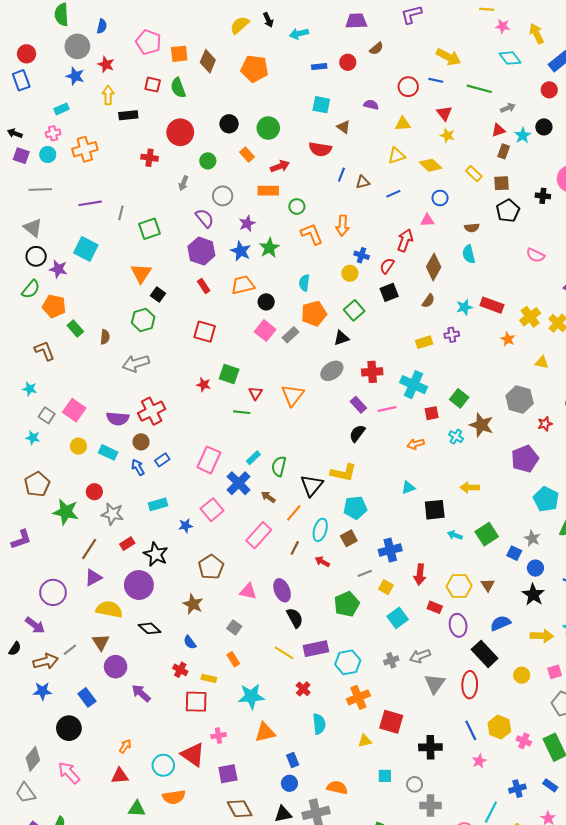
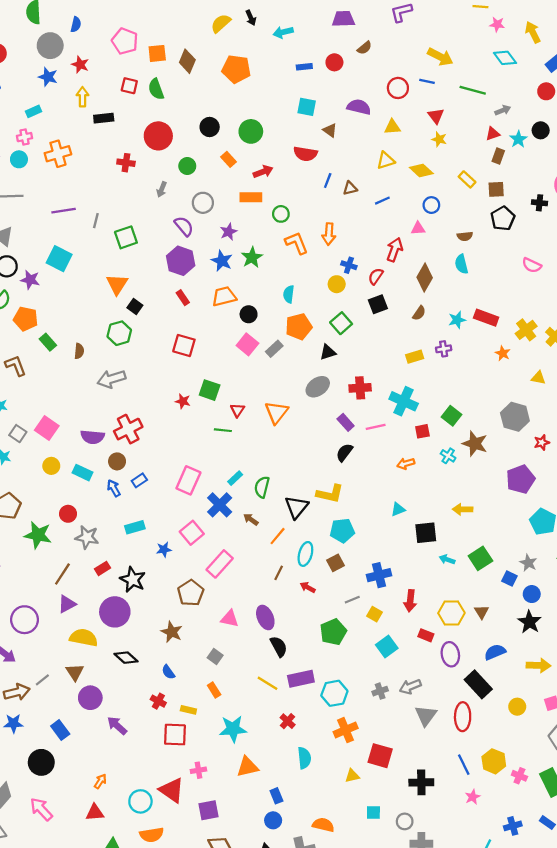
purple semicircle: (371, 105) -> (359, 107), size x1.5
pink rectangle: (259, 535) -> (220, 564), moved

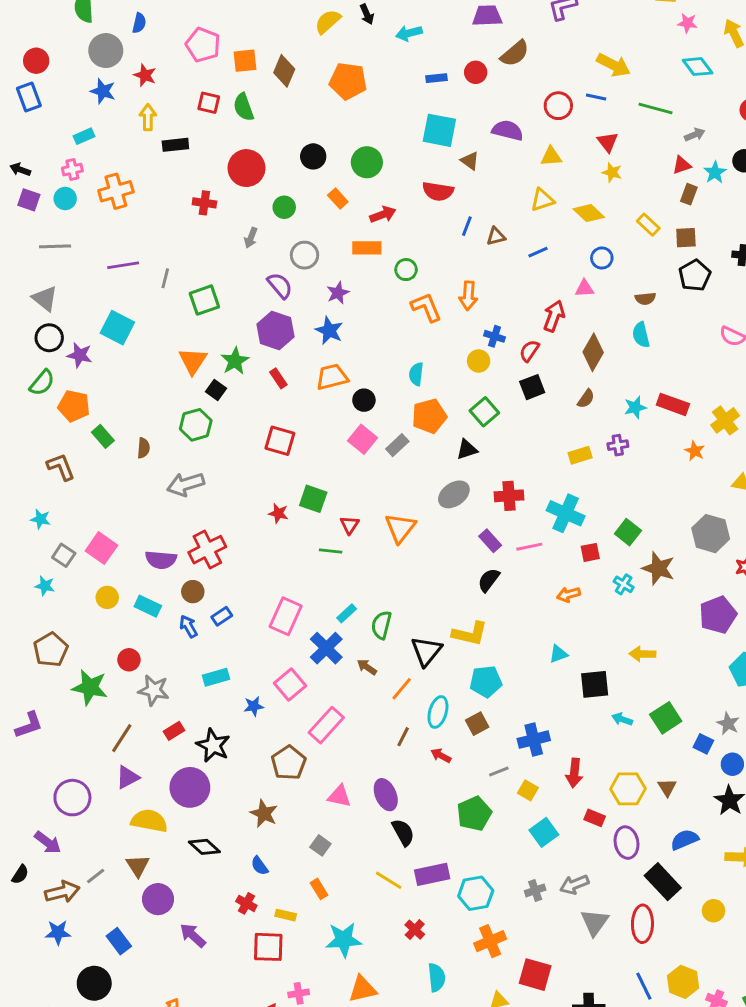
brown semicircle: (365, 48) -> (515, 53), size x1.5
cyan square: (307, 107) -> (439, 130), size x1.4
green star: (252, 257) -> (235, 361), moved

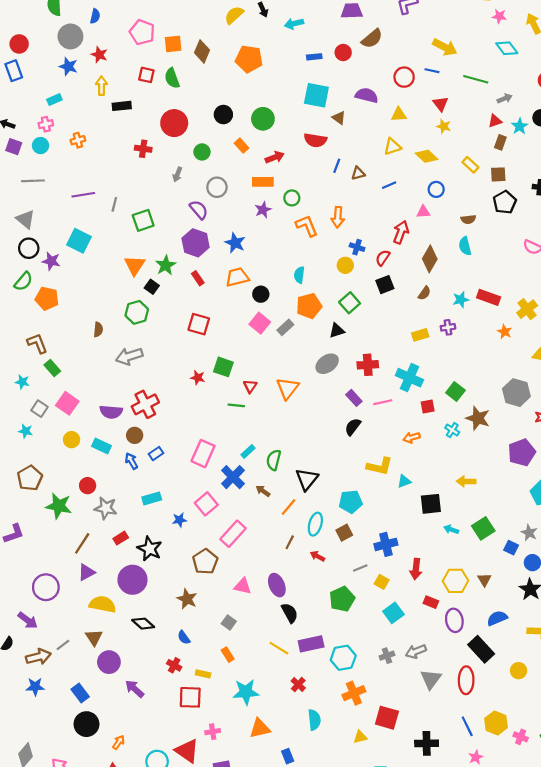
orange cross: (116, 191) -> (78, 140), size x0.6
purple star: (338, 293) -> (263, 210), moved
green rectangle: (103, 436) -> (52, 368), moved
yellow L-shape: (470, 634) -> (380, 466), moved
black circle: (94, 983) -> (86, 724), moved

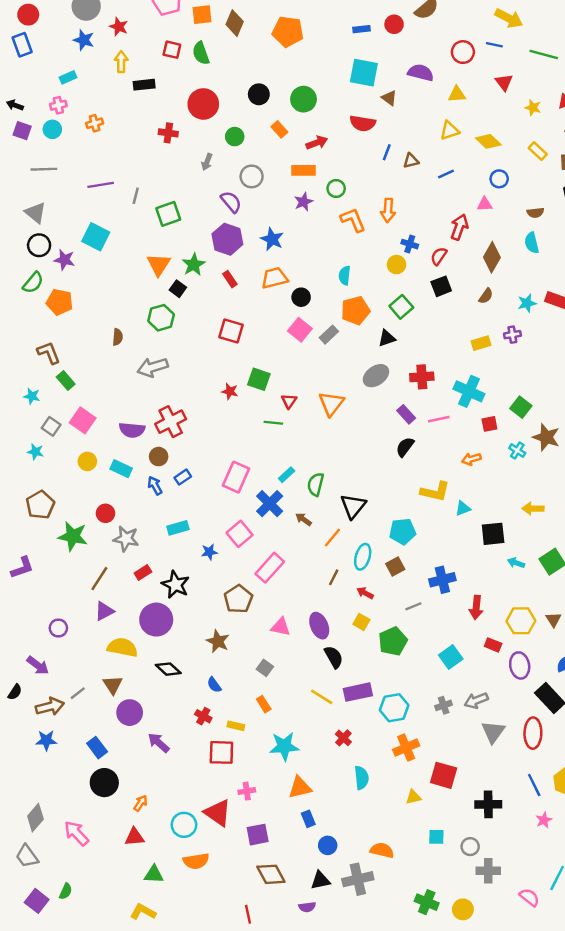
yellow star: (444, 126) -> (533, 108), moved
yellow square: (382, 582) -> (361, 622), moved
purple circle: (46, 587) -> (58, 628), size x0.6
blue rectangle: (288, 756) -> (308, 819), moved

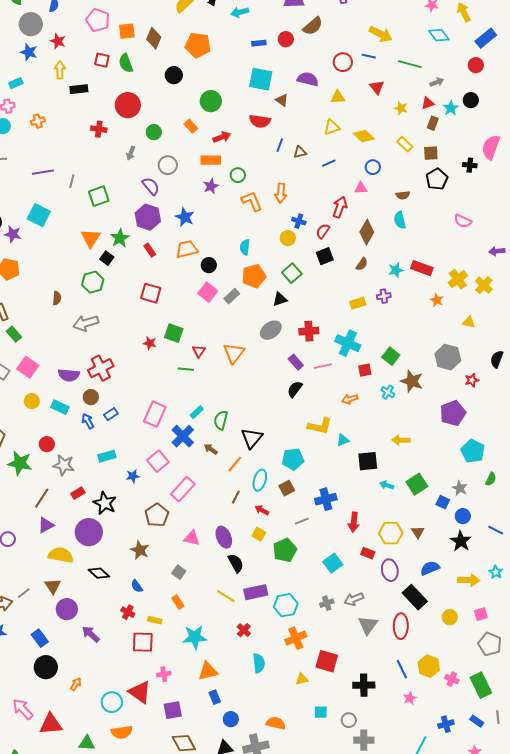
black circle: (259, 94) -> (174, 75), moved
red triangle: (134, 837) -> (51, 724), moved, size x1.4

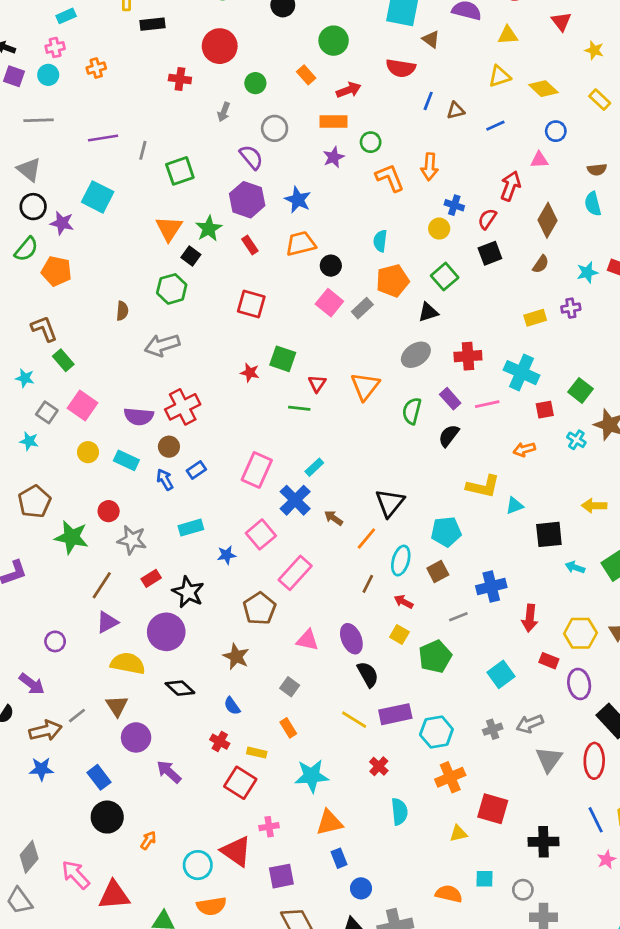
green semicircle: (221, 420) -> (412, 411), moved
red square: (143, 642) -> (240, 783), turned 30
orange semicircle: (276, 723) -> (449, 894), moved

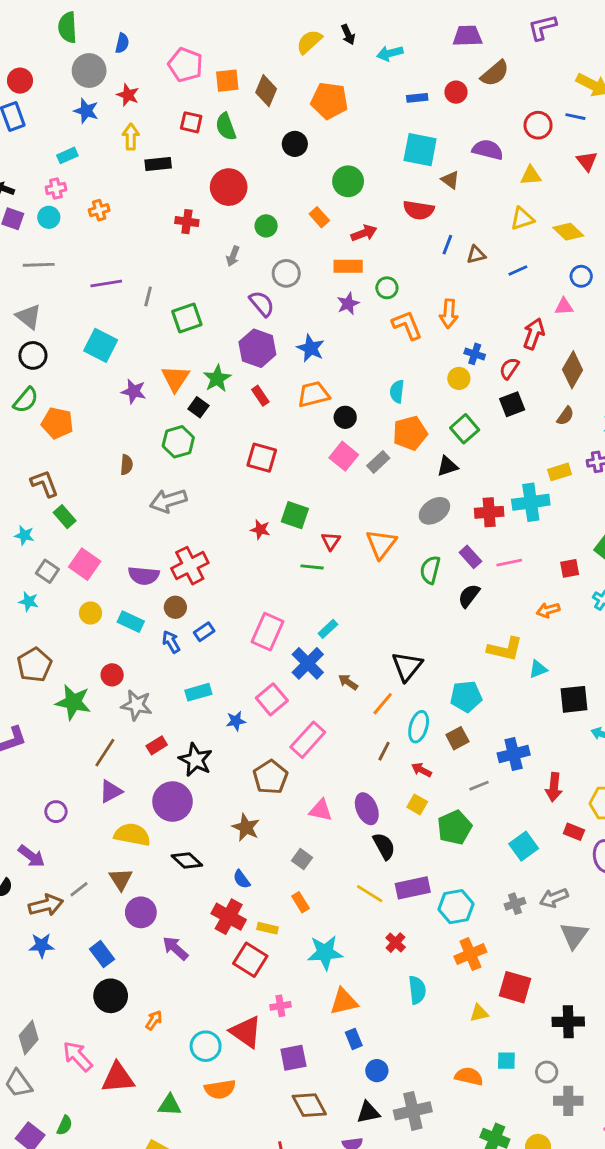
purple star: (62, 223) -> (134, 391), moved
cyan cross: (521, 373) -> (531, 502), moved, turned -32
red cross: (220, 742) -> (229, 917), size x1.6

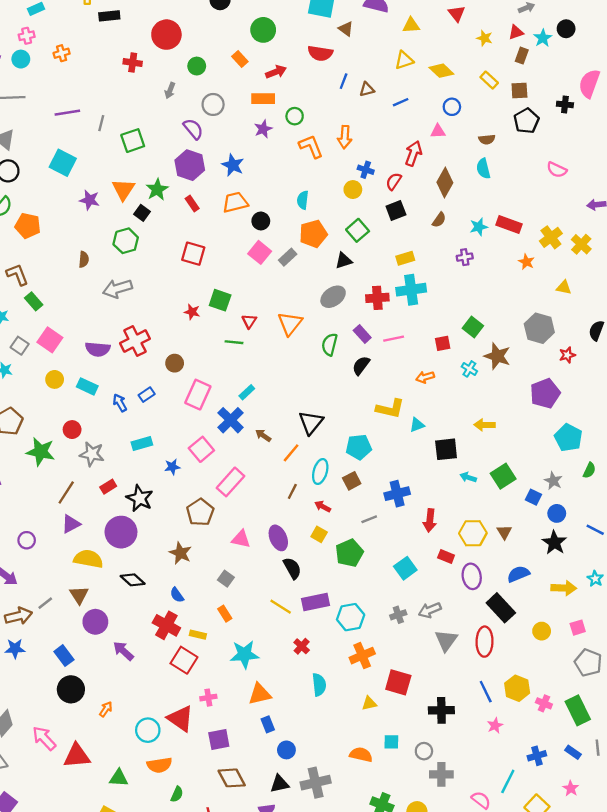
yellow rectangle: (560, 472) -> (405, 258), moved
brown circle: (175, 607) -> (175, 363), moved
green semicircle: (65, 1125) -> (177, 794), moved

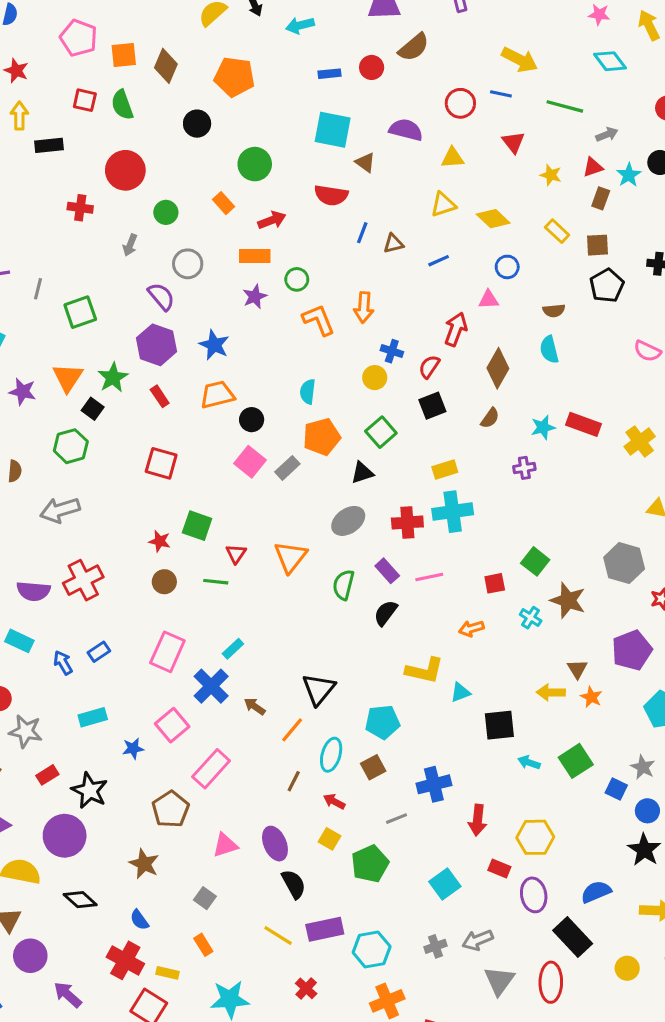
orange star: (526, 262) -> (591, 697), moved
brown circle: (175, 363) -> (164, 582), moved
brown triangle: (504, 532) -> (577, 669), moved
pink triangle: (241, 539) -> (225, 845), turned -30

